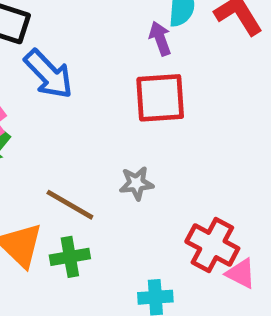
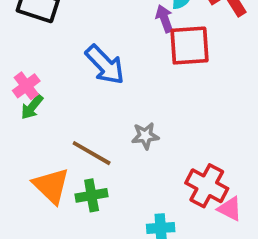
blue arrow: (49, 74) -> (105, 65), moved
red square: (160, 98) -> (189, 46), moved

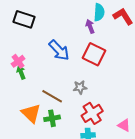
red square: (189, 46) -> (94, 54), moved, turned 30
green arrow: (32, 107) -> (21, 72), turned 120
red cross: (207, 186) -> (92, 113), moved, turned 30

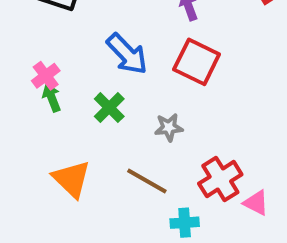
brown line: (52, 96) -> (147, 181), moved
red cross: (92, 113) -> (220, 179), moved
green cross: (52, 118) -> (109, 108), moved, turned -35

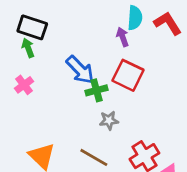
green arrow: (52, 98) -> (28, 48), moved
green cross: (109, 108) -> (97, 90), moved, turned 30

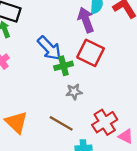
purple arrow: (123, 37) -> (86, 20), size x1.5

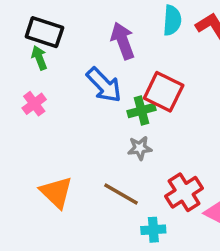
purple arrow: (86, 20) -> (123, 41), moved
green cross: (63, 66) -> (141, 111), moved

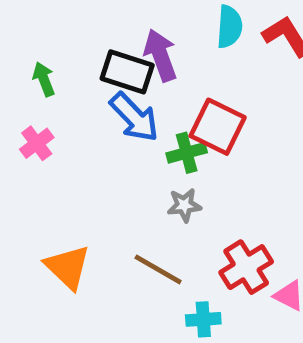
black rectangle: (44, 32) -> (127, 72), moved

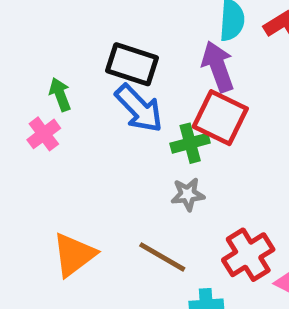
purple arrow: (160, 55) -> (218, 67), moved
green arrow: (44, 79) -> (60, 94), moved
orange triangle: (68, 267) -> (74, 255), turned 39

